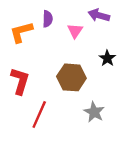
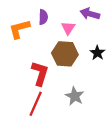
brown hexagon: (71, 77) -> (65, 54), moved
red L-shape: (20, 81) -> (40, 73), moved
gray star: (94, 112) -> (75, 96), moved

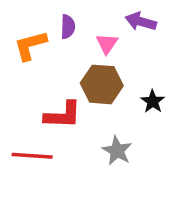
black star: (97, 53) -> (153, 101), moved
red L-shape: (40, 73) -> (63, 115), turned 75
red line: (36, 104) -> (32, 156), moved, turned 70

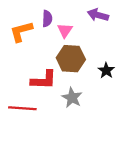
pink triangle: (107, 44) -> (65, 30), moved
gray star: (117, 151) -> (72, 98), moved

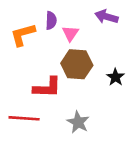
gray star: (72, 98) -> (78, 122), moved

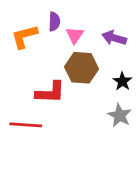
purple arrow: (106, 17) -> (114, 38), moved
gray star: (78, 122) -> (120, 115), moved

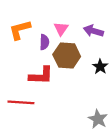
purple semicircle: (54, 22) -> (44, 42), moved
gray star: (120, 115) -> (98, 119), moved

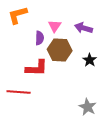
orange L-shape: (20, 30) -> (18, 15), moved

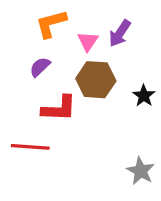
orange L-shape: (18, 15) -> (51, 24), moved
purple arrow: (84, 28) -> (120, 33), moved, turned -72
purple semicircle: (40, 38) -> (40, 67), moved, turned -136

